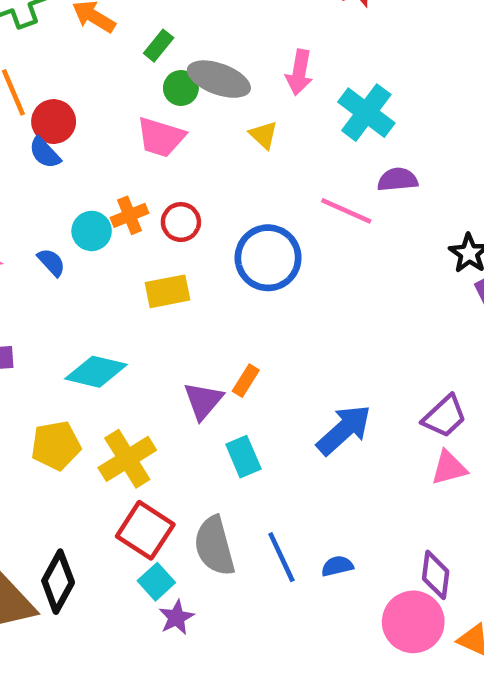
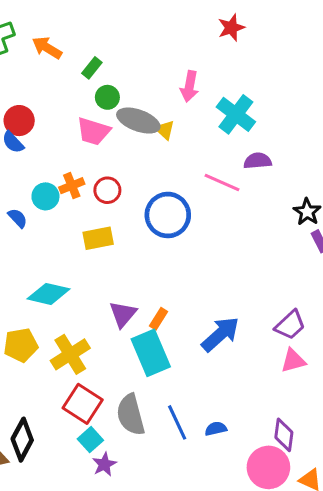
gray ellipse: (219, 79) -> (138, 121), moved
orange rectangle: (246, 381) -> (158, 319), moved
cyan rectangle: (243, 457) -> (151, 353), size x1.6

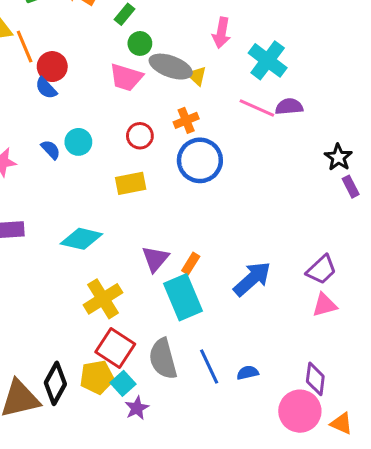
pink line: (222, 182) -> (257, 108), moved
orange cross: (72, 186) -> (186, 120), moved
blue semicircle: (18, 218) -> (51, 150), moved
yellow pentagon: (21, 345) -> (97, 377), moved

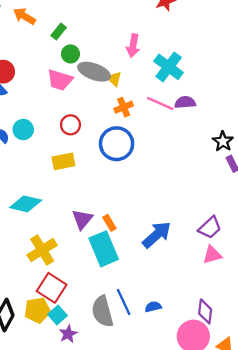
orange cross: (186, 120) -> (124, 107), moved
orange rectangle: (191, 263) -> (109, 223), turned -63
gray semicircle: (163, 359) -> (102, 311), moved

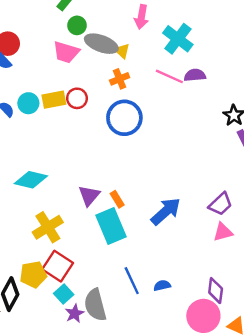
orange cross: (124, 107) -> (120, 79), moved
yellow rectangle: (63, 161) -> (54, 100), moved
yellow pentagon: (37, 310) -> (33, 275), moved
gray semicircle: (102, 311) -> (95, 305), moved

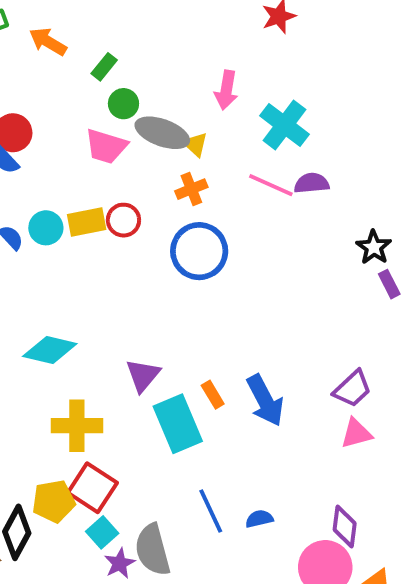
orange rectangle: (117, 199) -> (213, 395), moved
blue arrow: (166, 211) -> (265, 400), turned 104
yellow cross: (48, 227) -> (77, 426), turned 32

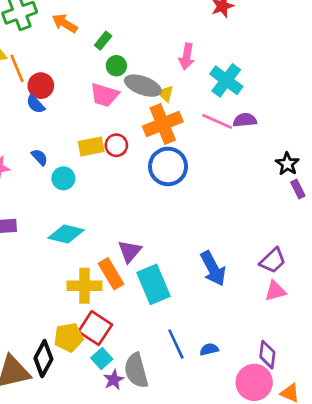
orange cross: (191, 189) -> (163, 124), size x1.8
cyan circle: (46, 228) -> (63, 178), moved
orange rectangle: (213, 395) -> (111, 274), moved, size x1.6

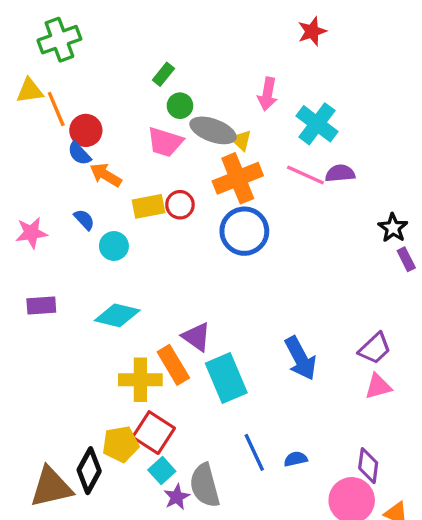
orange arrow: (65, 23) -> (106, 175), moved
purple triangle: (130, 251) -> (196, 337), turned -35

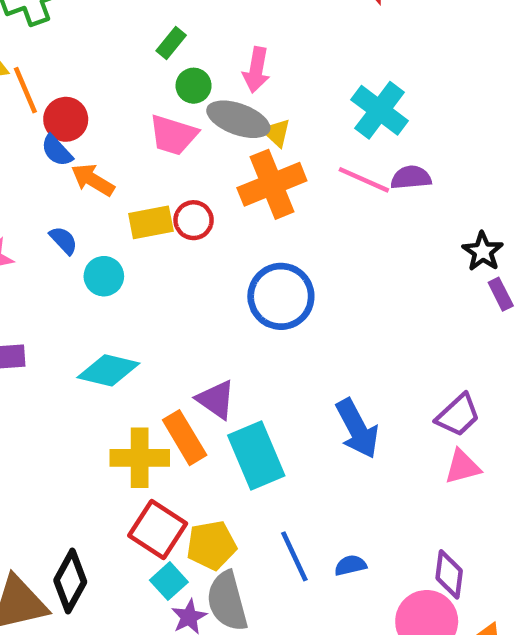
pink arrow: (267, 94) -> (256, 70), moved
blue circle: (244, 231) -> (281, 296), moved
yellow pentagon: (121, 444) -> (211, 545), moved

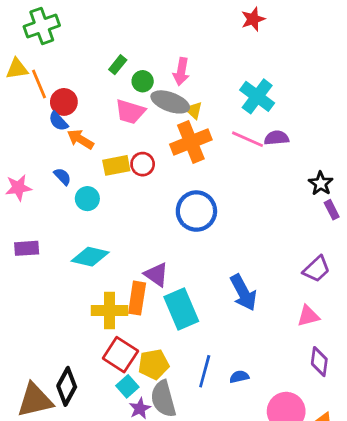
green rectangle: (171, 43) -> (118, 65), moved
purple trapezoid: (458, 415) -> (317, 269), moved
orange rectangle: (185, 438) -> (137, 298), turned 40
blue line: (294, 556) -> (205, 371), turned 40
purple diamond: (449, 574) -> (319, 362), moved

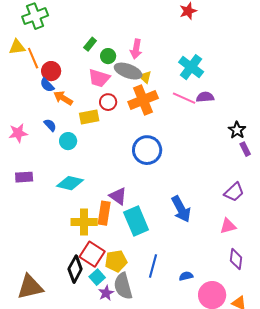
red circle: (143, 164) -> (108, 102), moved
blue semicircle: (239, 377) -> (186, 276), moved
black diamond: (67, 386) -> (75, 269), moved

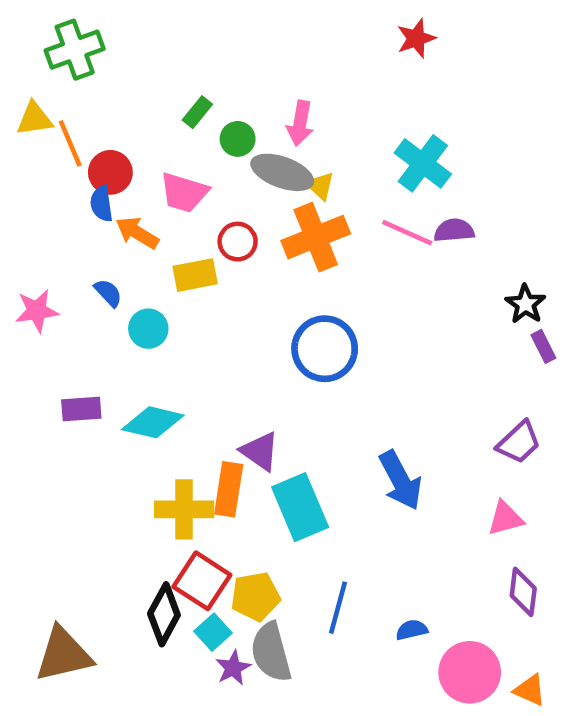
pink trapezoid: (99, 78) -> (184, 192), moved
blue semicircle: (47, 85) -> (101, 204), turned 35
purple rectangle: (24, 177) -> (81, 409), moved

